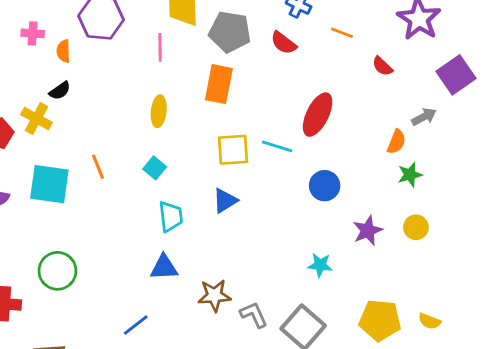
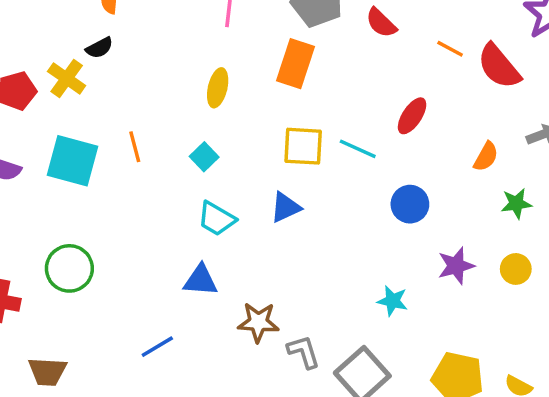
orange line: (342, 33) -> (450, 49), moved
red semicircle: (382, 66) -> (499, 66), size x1.8
red ellipse: (318, 115) -> (412, 116), size x0.7
orange semicircle: (396, 142) -> (486, 157), moved
cyan trapezoid: (171, 216) -> (216, 219), turned 120

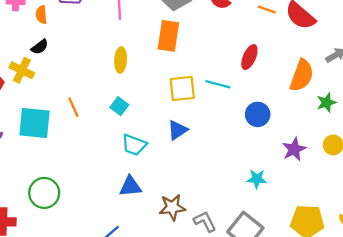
orange semicircle: (486, 157) -> (302, 75), size x1.6

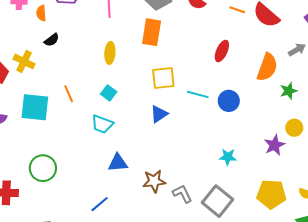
black semicircle: (40, 47) -> (52, 40), moved
cyan line: (218, 84) -> (198, 94), moved
cyan trapezoid: (134, 145) -> (102, 124), moved
purple star: (294, 149) -> (275, 145), moved

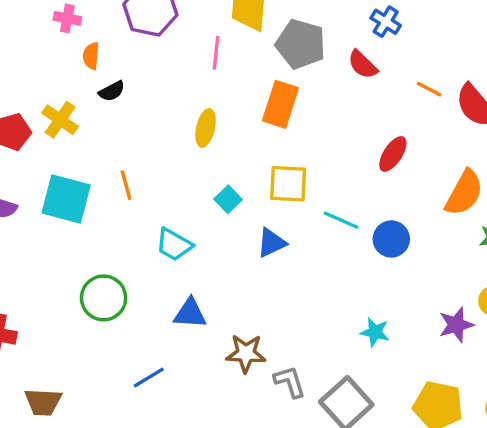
orange semicircle: (41, 13) -> (91, 56), moved
cyan square: (109, 93) -> (228, 199), moved
green circle: (43, 168) -> (104, 298), moved

